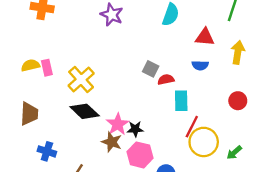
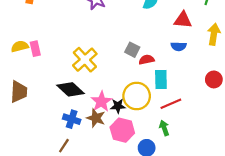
yellow cross: (81, 79) -> (85, 60), moved
red line: (192, 127) -> (171, 104), turned 40
yellow circle: (204, 142) -> (137, 96), moved
blue cross: (47, 151) -> (72, 119), moved
green arrow: (234, 153) -> (164, 128), moved, turned 112

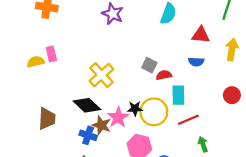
pink rectangle: (35, 49) -> (51, 54), moved
brown trapezoid: (19, 92) -> (47, 119), moved
black star: (118, 106) -> (135, 109), moved
brown star: (96, 118) -> (101, 125), moved
green arrow: (164, 128) -> (203, 144), moved

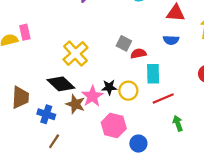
yellow circle: (154, 112) -> (128, 91), size x0.7
blue cross: (88, 135) -> (46, 114), moved

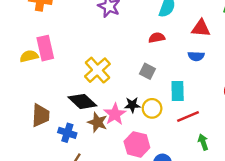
pink rectangle: (25, 32) -> (45, 48), size x1.5
gray square: (124, 43) -> (147, 71), moved
red semicircle: (138, 54) -> (157, 38), moved

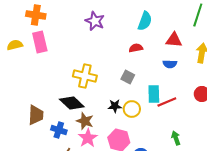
pink rectangle: (45, 48) -> (40, 42), moved
yellow semicircle: (29, 56) -> (15, 45), moved
yellow cross: (97, 70) -> (85, 76), turned -35
pink star: (115, 114) -> (88, 138), moved
red line: (188, 117) -> (167, 102), moved

